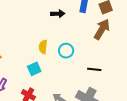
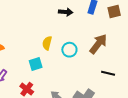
brown arrow: (102, 29) -> (98, 44), moved
black line: (94, 69) -> (108, 73), moved

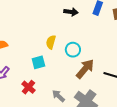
brown arrow: (98, 44) -> (85, 69), moved

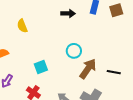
yellow semicircle: (51, 42) -> (22, 26), moved, turned -32

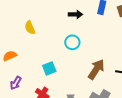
cyan circle: (74, 51) -> (72, 42), moved

